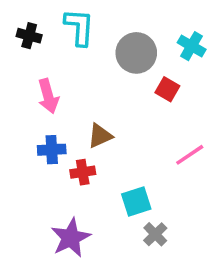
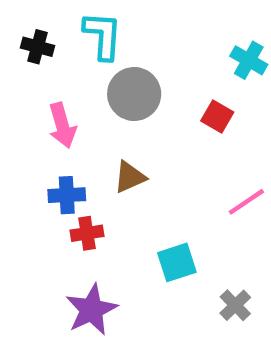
gray circle: (136, 53) -> (134, 94), moved
red cross: (83, 172) -> (87, 233), moved
gray cross: (155, 234) -> (235, 305), moved

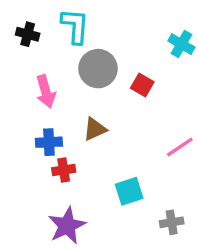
red square: (217, 116) -> (142, 85), moved
gray cross: (235, 305) -> (172, 222), turned 35

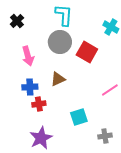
cyan L-shape: (75, 26) -> (64, 15), moved
black cross: (28, 34) -> (17, 21), turned 32
red square: (142, 85) -> (87, 52), size x1.5

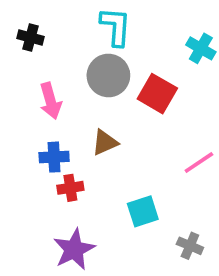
black cross: (17, 21) -> (31, 37), turned -32
gray cross: (105, 136) -> (190, 246), turned 32

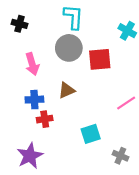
red square: (157, 94) -> (100, 59), turned -35
purple star: (74, 249) -> (30, 156), moved

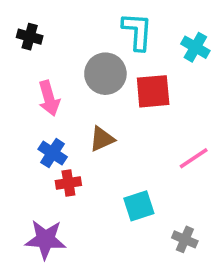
cyan L-shape: (73, 17) -> (137, 31), moved
blue cross: (34, 100) -> (53, 153), turned 36
purple star: (30, 156) -> (45, 239), turned 30

